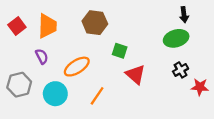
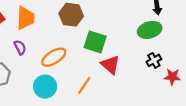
green square: (120, 51) -> (95, 42), size x1.5
cyan circle: (55, 94) -> (45, 87), moved
orange line: (97, 96) -> (84, 85), moved

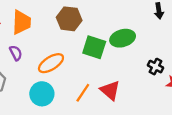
green ellipse: (150, 30) -> (123, 38), moved
black cross: (154, 60) -> (156, 67), turned -32
red triangle: (110, 65) -> (110, 90), moved

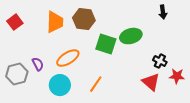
orange trapezoid: (21, 22) -> (55, 22), moved
purple semicircle: (16, 53) -> (38, 64), moved
red triangle: (110, 90) -> (151, 82), moved

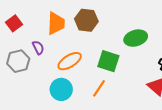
green square: (106, 44) -> (108, 61), moved
purple semicircle: (38, 64) -> (38, 47), moved
gray hexagon: (17, 74) -> (18, 61), moved

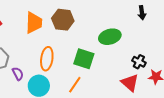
purple semicircle: (38, 47) -> (18, 74), moved
orange ellipse: (70, 61) -> (47, 59), turned -50

